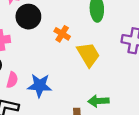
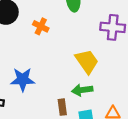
yellow trapezoid: (88, 55) -> (87, 61), moved

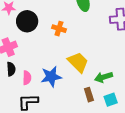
yellow trapezoid: (87, 61) -> (78, 62), moved

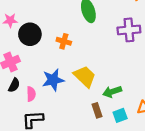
black semicircle: (11, 69) -> (14, 85), turned 32
blue star: (51, 77) -> (53, 80), moved

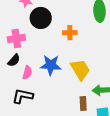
orange cross: (64, 41) -> (70, 33), turned -32

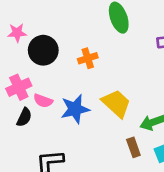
pink semicircle: (27, 73) -> (43, 101), moved, turned 112

